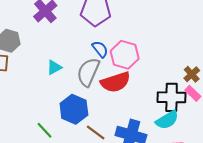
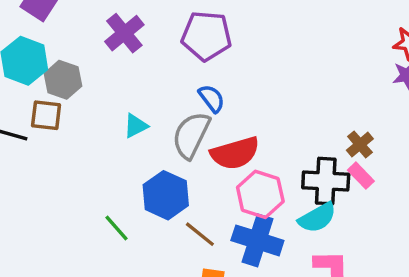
pink hexagon: (125, 55) -> (260, 194), moved

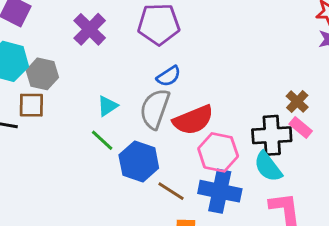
blue semicircle: (212, 98) -> (169, 76), turned 100
cyan semicircle: (317, 218) -> (268, 167), turned 88
green line: (117, 228) -> (102, 140), moved

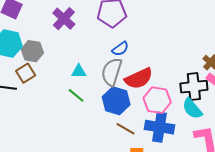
brown square: (31, 105) -> (26, 73), turned -30
cyan triangle: (107, 106) -> (79, 71), turned 35
blue hexagon: (139, 161) -> (116, 101), moved

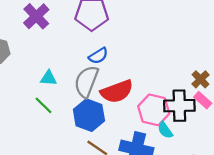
pink hexagon: (157, 100) -> (154, 110), moved
cyan semicircle: (192, 109) -> (165, 130), moved, size x0.7

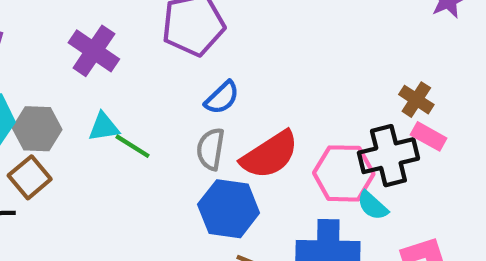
cyan triangle: (49, 78) -> (104, 127), moved
gray semicircle: (86, 82) -> (211, 149), size x0.7
green line: (43, 105) -> (133, 146), moved

